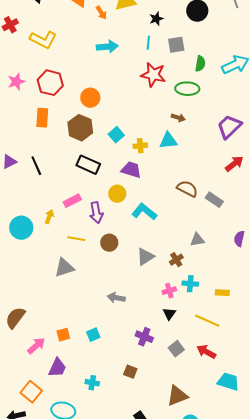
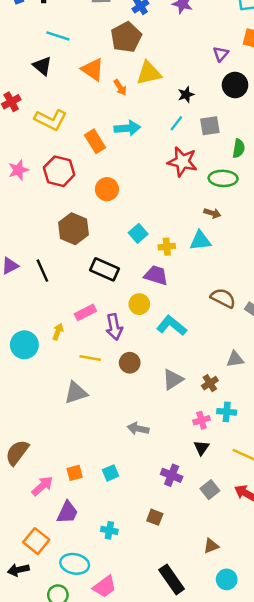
cyan line: (148, 43) -> (176, 123), turned 32
orange rectangle: (42, 118) -> (95, 141), moved, turned -36
brown hexagon: (80, 128) -> (73, 229), moved
brown triangle: (177, 396) -> (211, 546), size x0.6

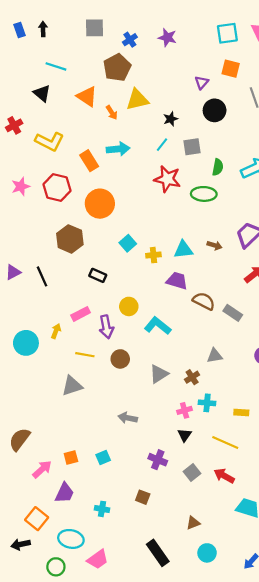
orange circle: (107, 189) -> (100, 204), size x1.4
brown arrow: (212, 213) -> (215, 245), moved
black rectangle: (105, 269) -> (98, 275), size x0.7
purple trapezoid: (156, 275) -> (177, 281), moved

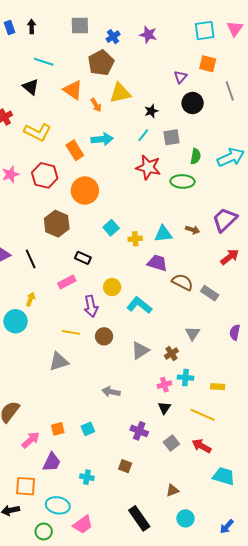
pink rectangle: (81, 314) -> (67, 282), moved
yellow arrow: (56, 331) -> (31, 299), moved
gray triangle: (215, 356) -> (193, 333), turned -49
orange square: (37, 519) -> (26, 486), turned -35

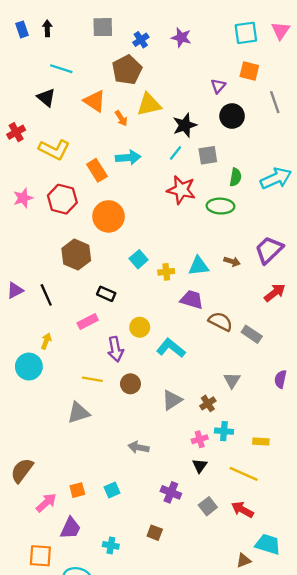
black star: (151, 111) -> (185, 125), size x1.5
brown triangle: (172, 490) -> (244, 560), moved

